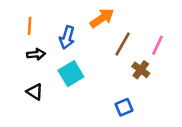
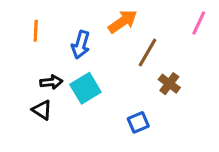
pink line: (158, 45) -> (199, 23), moved
black arrow: (36, 54) -> (51, 82), moved
blue square: (124, 107) -> (138, 122), moved

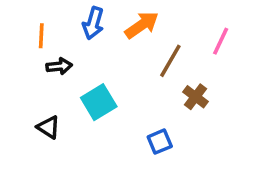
pink line: (199, 23) -> (221, 41), moved
blue arrow: (81, 45) -> (93, 23), moved
black arrow: (51, 82) -> (59, 66), moved

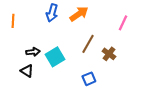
orange line: (41, 36) -> (13, 21), moved
brown line: (170, 61) -> (88, 44), moved
black arrow: (59, 66) -> (33, 52), moved

